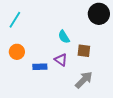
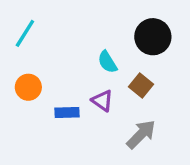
black circle: (99, 14) -> (153, 37), moved
brown square: (84, 51) -> (141, 86), turned 32

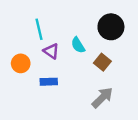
cyan line: (25, 33) -> (39, 29), moved, turned -45
purple triangle: (102, 101) -> (51, 51), moved

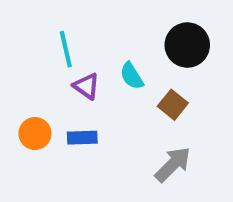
orange circle: (21, 63) -> (35, 134), moved

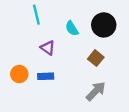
cyan line: (66, 49) -> (36, 15), moved
cyan semicircle: (132, 76) -> (72, 28), moved

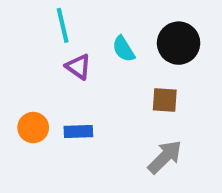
purple triangle: (48, 48) -> (78, 67), moved
brown square: (96, 58) -> (165, 100), turned -35

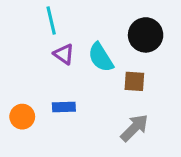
cyan semicircle: (124, 49) -> (101, 57), moved, size x1.4
orange circle: (33, 128) -> (22, 117), moved

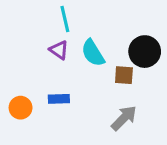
cyan line: (51, 21) -> (65, 19), moved
black circle: (146, 35) -> (145, 52), moved

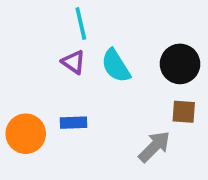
brown square: (124, 75) -> (184, 112), moved
orange circle: (21, 108) -> (26, 134), size x1.4

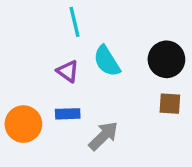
purple triangle: (73, 62) -> (68, 71), moved
gray arrow: (154, 147) -> (103, 136), moved

